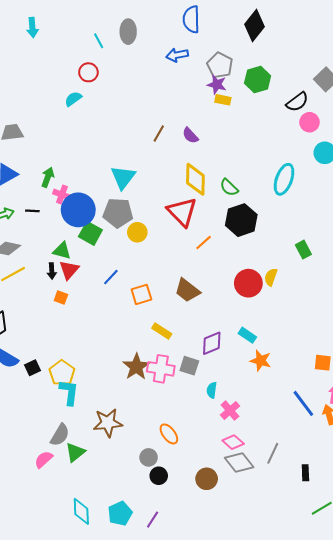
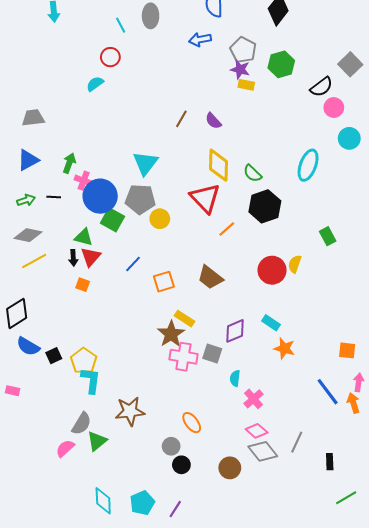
brown star: (136, 367) -> (171, 334), moved

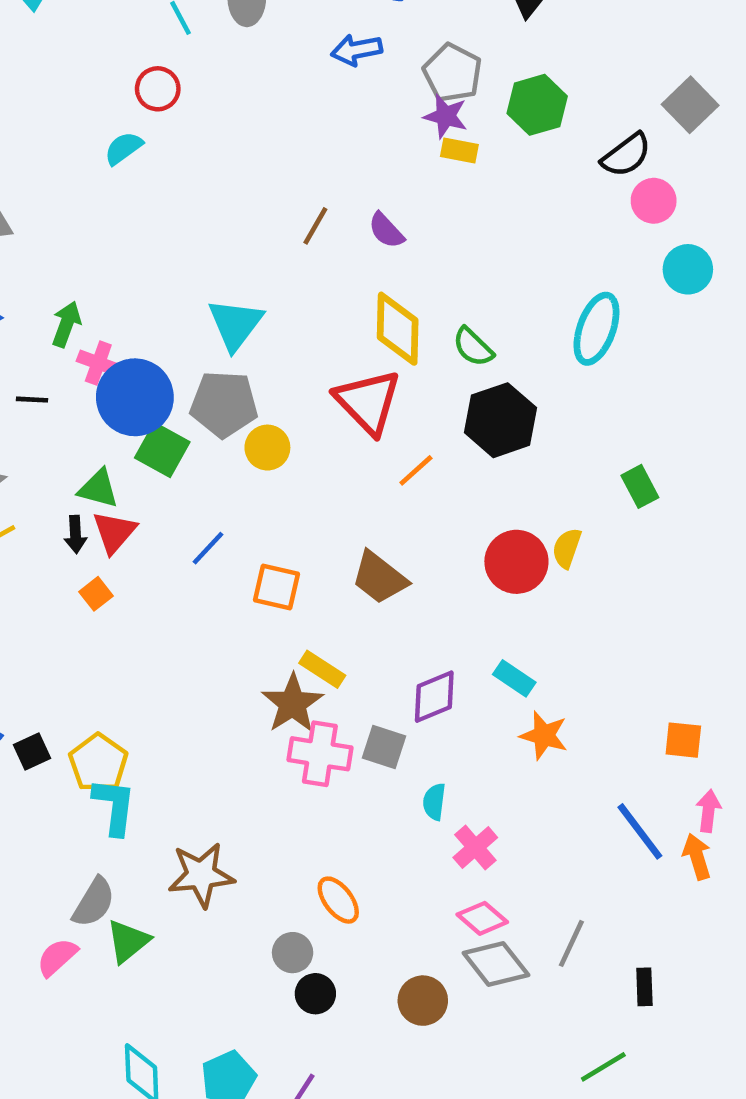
orange square: (164, 282) -> (277, 587), turned 30
orange square: (83, 285) -> (96, 594), turned 32
green line: (346, 498) -> (603, 1067), moved

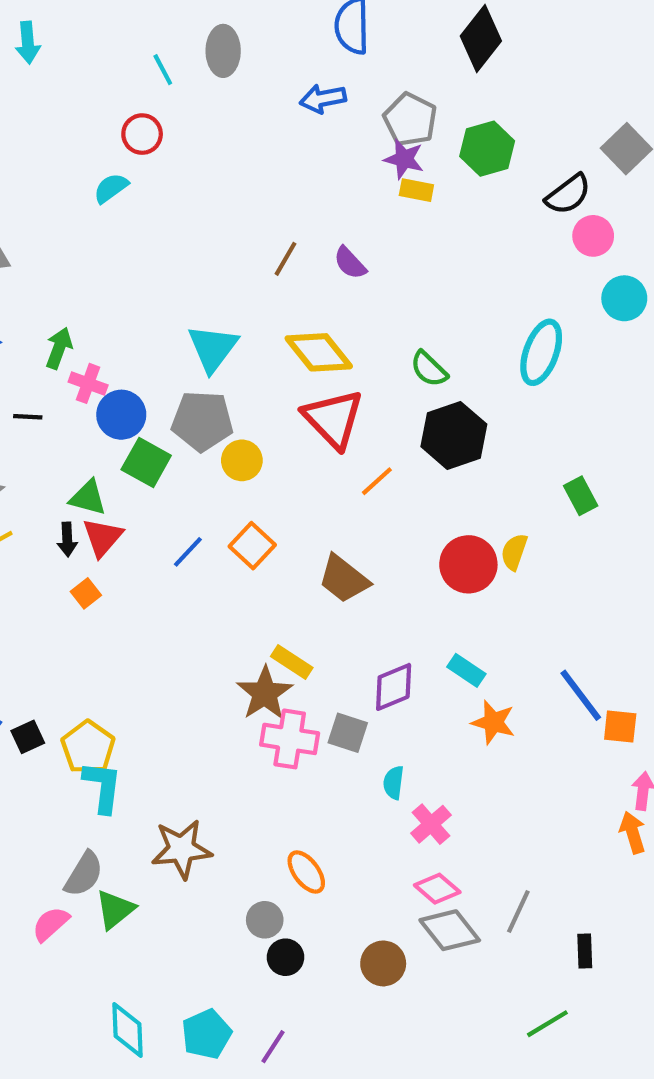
yellow diamond: (398, 329) -> (319, 352), moved, turned -40
blue circle: (135, 397) -> (121, 415), size x0.7
orange square: (277, 587) -> (252, 546), moved, turned 30
blue line: (640, 831) -> (581, 695), moved

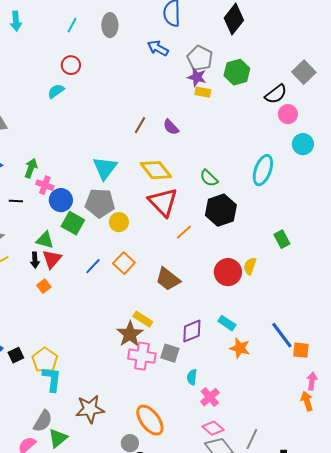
cyan line: (163, 70) -> (72, 25), moved, turned 56
blue arrow: (323, 99) -> (158, 48), turned 40
orange ellipse: (306, 872) -> (150, 420), size x1.5

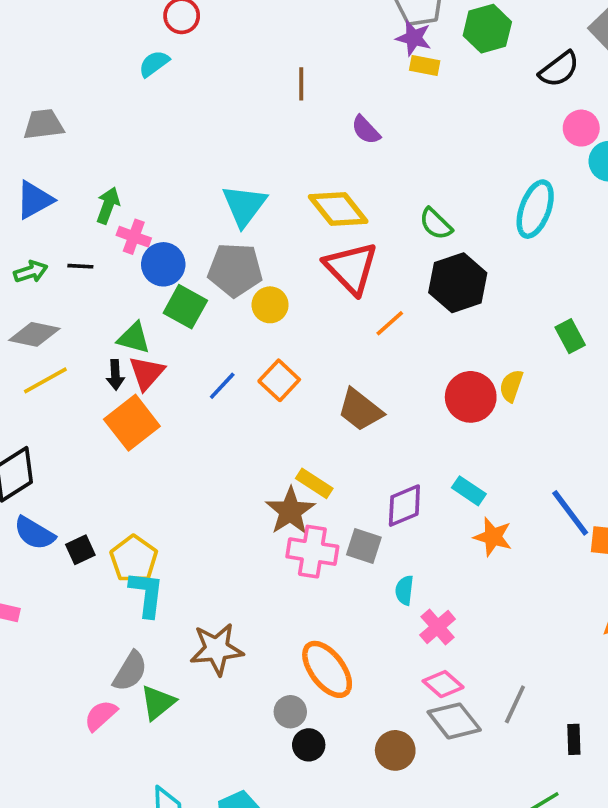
pink circle: (288, 114) -> (581, 128), moved
brown line: (140, 125) -> (301, 84), moved, turned -30
orange square: (44, 286) -> (132, 423), size x2.0

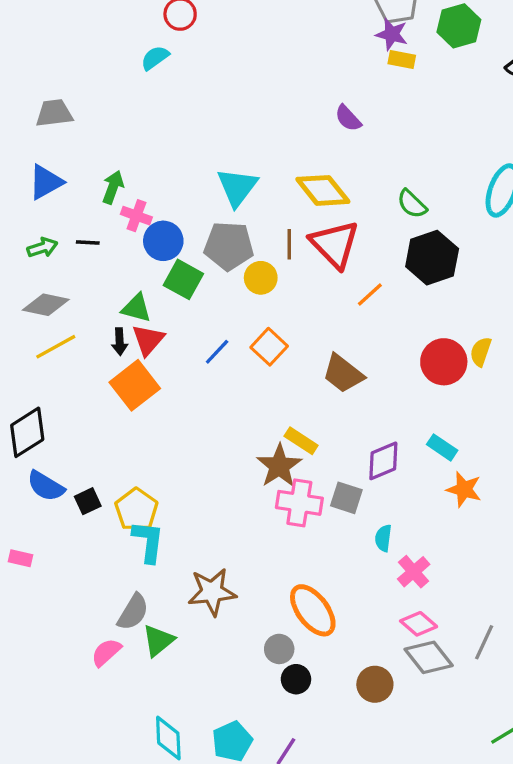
brown line: (301, 84) -> (289, 244), moved

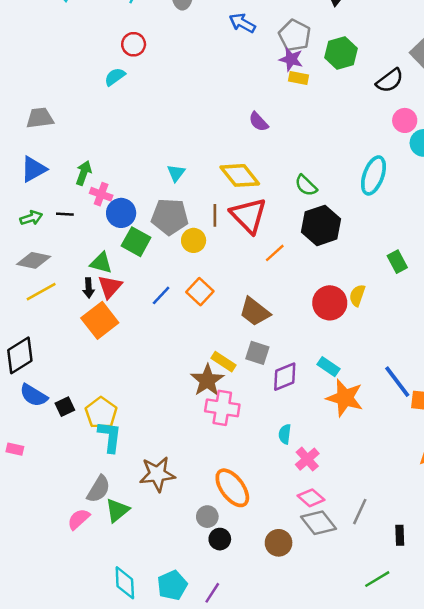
cyan triangle: (237, 187) -> (176, 173), size x0.6
orange star: (464, 489) -> (345, 398), size x1.4
gray square: (346, 498) -> (257, 353), moved

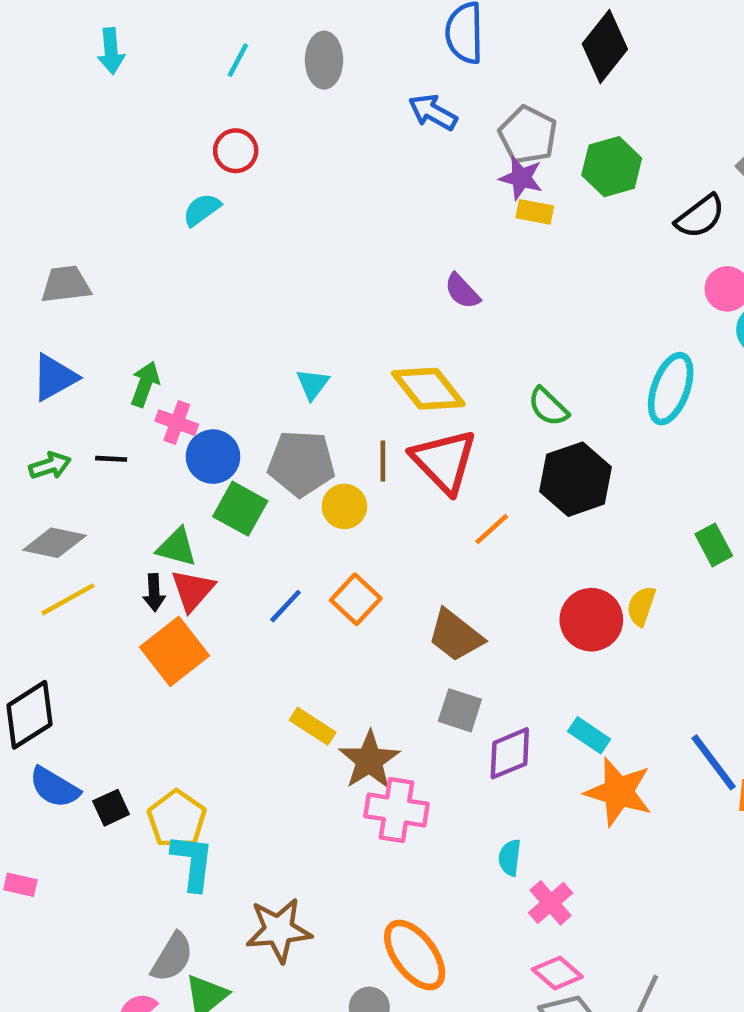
yellow rectangle: (224, 362) -> (313, 726), moved

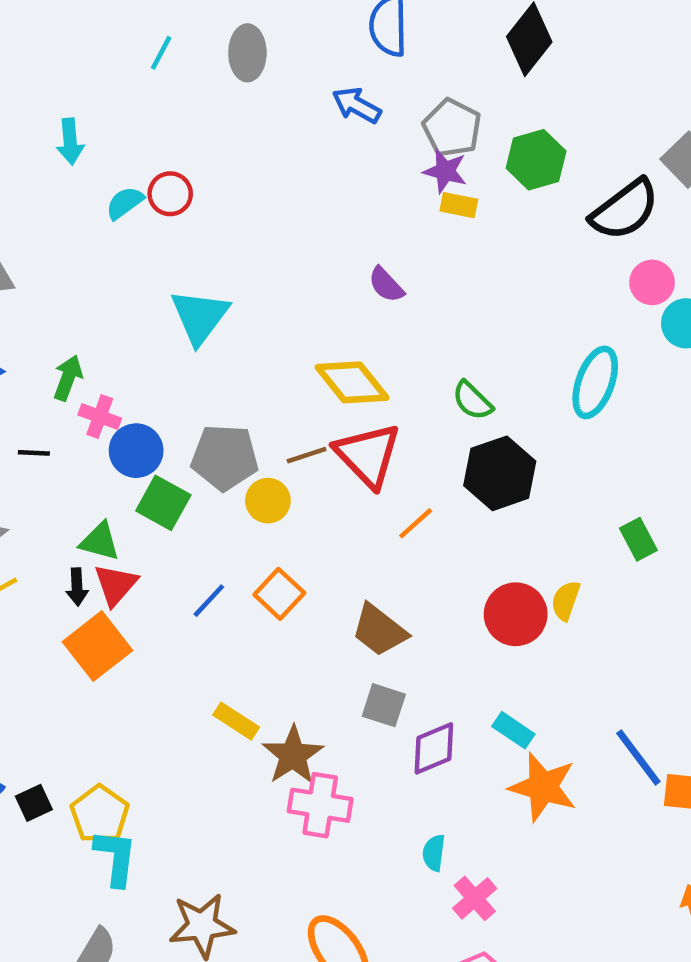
cyan arrow: (111, 51) -> (70, 141), moved
red circle: (236, 151) -> (170, 194), moved
black semicircle: (700, 216) -> (625, 210), size x1.4
cyan triangle: (313, 384) -> (200, 317), moved, size x1.8
brown line: (383, 461) -> (307, 455), turned 72

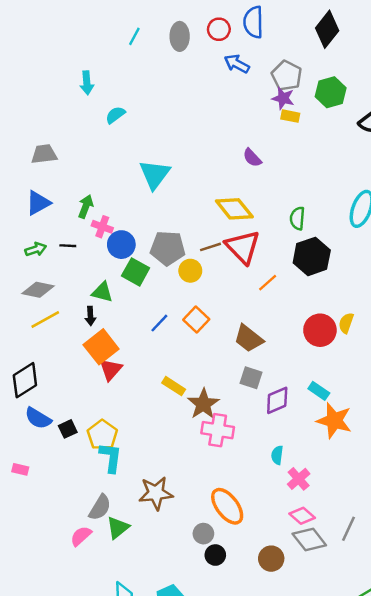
red circle: (170, 194) -> (219, 29), moved
green semicircle: (472, 401) -> (297, 218), turned 50
red triangle: (116, 585) -> (111, 369), moved

